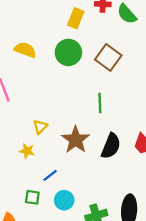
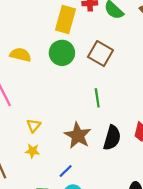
yellow rectangle: (76, 18) -> (65, 19), size x1.4
yellow triangle: (40, 127) -> (34, 126), moved
blue line: (50, 175) -> (66, 171), moved

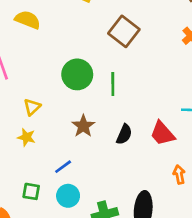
green circle: (62, 53) -> (77, 74), moved
brown star: (78, 135) -> (83, 126), size x0.7
black semicircle: (112, 138) -> (124, 134), size x0.7

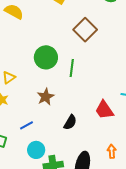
black semicircle: (124, 134) -> (70, 122), moved
orange arrow: (179, 175) -> (112, 151), moved
cyan circle: (68, 196) -> (36, 150), moved

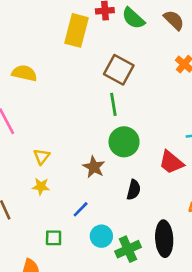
green circle: (46, 57) -> (124, 142), moved
green line: (72, 68) -> (113, 104), moved

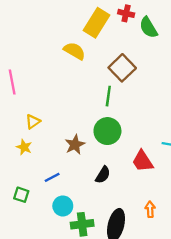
yellow semicircle: (24, 73) -> (74, 51), moved

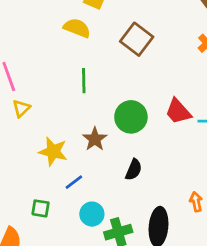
green line: (108, 96) -> (84, 81), moved
yellow triangle: (33, 122) -> (21, 108), moved
yellow star: (24, 147) -> (53, 151), moved, size x1.5
red trapezoid: (142, 161) -> (178, 111), moved

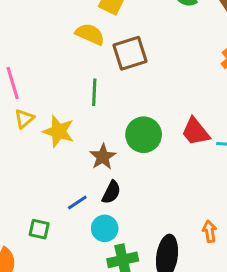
brown square: (137, 39) -> (130, 53), moved, turned 32
yellow star: (53, 151) -> (59, 131), moved
black semicircle: (134, 170) -> (111, 192), moved
cyan circle: (92, 214) -> (105, 228), moved

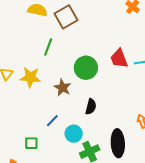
green line: (94, 92) -> (48, 47), turned 30
red trapezoid: (196, 132) -> (119, 59), turned 30
black semicircle: (111, 192) -> (91, 107), moved

